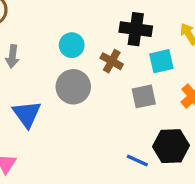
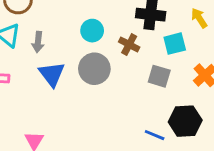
gray square: (144, 96) -> (159, 76), turned 30
blue triangle: (27, 114) -> (52, 74), moved

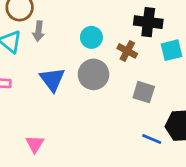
gray arrow: (38, 42) -> (39, 31), moved
gray square: (159, 76) -> (144, 92), moved

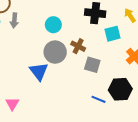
brown cross: (127, 51) -> (78, 46), moved
blue triangle: (52, 79) -> (39, 71), moved

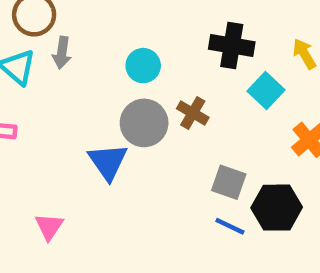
cyan square: (113, 34) -> (266, 90), turned -35
gray square: (92, 65) -> (229, 182), moved

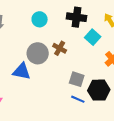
cyan circle: (143, 66) -> (40, 19), moved
blue triangle: (108, 162) -> (22, 71), turned -42

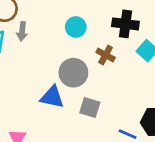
brown cross: (60, 48) -> (106, 55), moved
gray square: (77, 79) -> (90, 108), moved

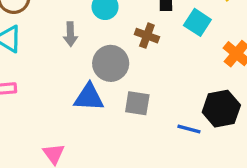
gray arrow: (22, 31) -> (70, 34), moved

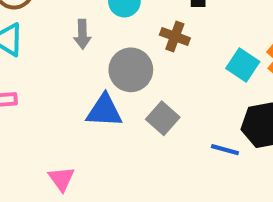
cyan square: (197, 22) -> (243, 65), moved
gray square: (137, 103) -> (163, 118), turned 32

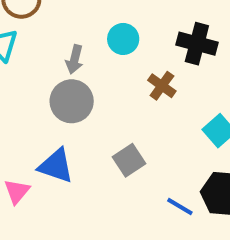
gray circle: (131, 70) -> (72, 101), moved
blue triangle: (104, 111) -> (56, 166), moved

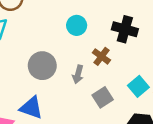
gray arrow: (75, 59) -> (78, 74), moved
gray square: (129, 160) -> (103, 97), moved

